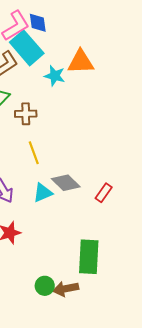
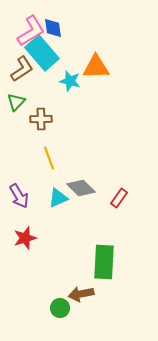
green circle: (45, 286) -> (60, 308), moved

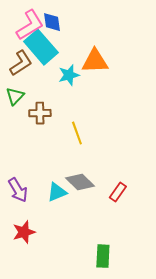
cyan star: (70, 81) -> (69, 75), turned -30
yellow line: (49, 158) -> (77, 133), moved
green rectangle: (104, 262) -> (103, 256), size x0.7

